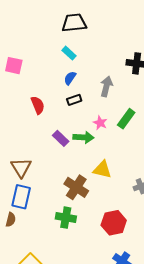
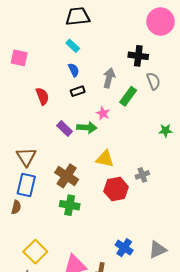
blue semicircle: (70, 78) -> (74, 70), turned 120
green rectangle: (126, 119) -> (128, 96), moved
brown cross: (76, 187) -> (67, 176), moved
red hexagon: (114, 223) -> (116, 189), moved

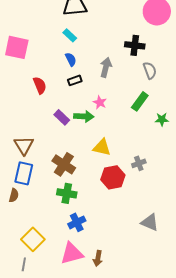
pink square: (19, 58) -> (17, 47), size x1.4
green rectangle: (128, 96) -> (140, 101), moved
blue cross: (124, 248) -> (77, 222), moved, turned 30
gray triangle: (157, 250) -> (150, 222), moved, turned 48

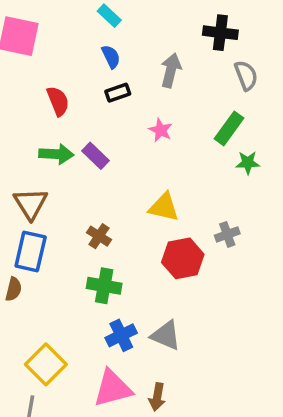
green arrow: (84, 116) -> (56, 154), moved
green star: (162, 119) -> (248, 163), moved
brown cross: (64, 164) -> (99, 236), size x0.6
gray triangle: (150, 222) -> (166, 335), moved

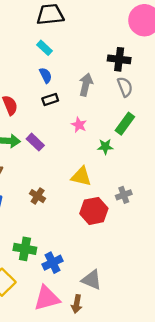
gray semicircle: (246, 75) -> (125, 87), moved
green star: (248, 163) -> (105, 147), moved
green cross: (104, 286) -> (25, 249), moved
gray triangle: (166, 335) -> (92, 280), moved

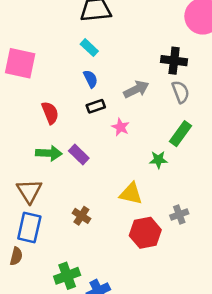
gray arrow: (86, 85) -> (136, 89), turned 50
pink star: (79, 125) -> (121, 127), moved
green cross: (25, 249) -> (67, 276), turned -30

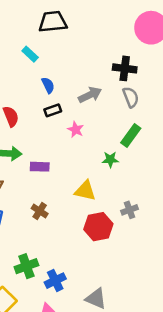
cyan rectangle: (89, 48) -> (30, 54), moved
purple rectangle: (79, 154) -> (40, 167), moved, turned -42

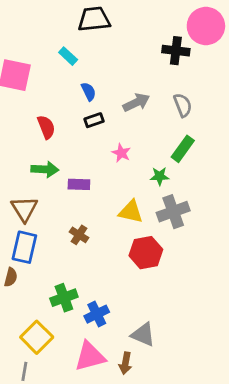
black cross: (125, 68) -> (176, 51), moved
pink star: (76, 130) -> (121, 153), moved
gray cross: (130, 210) -> (173, 212), moved, size x1.6

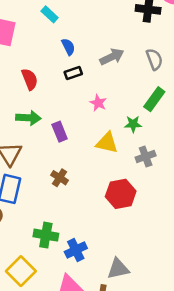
purple rectangle: (79, 184) -> (60, 132), turned 66
yellow triangle: (131, 212) -> (107, 143), moved
gray cross: (173, 212) -> (146, 156), size x0.7
green cross: (64, 298) -> (46, 235), turned 30
gray triangle: (143, 335) -> (118, 269), turned -35

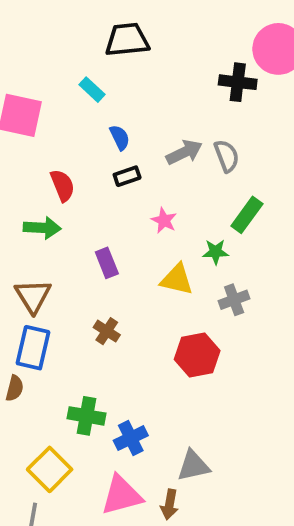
gray semicircle: (154, 59) -> (227, 156), moved
green arrow: (28, 118) -> (42, 228), moved

